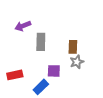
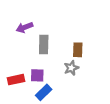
gray star: (77, 62) -> (71, 68), moved
purple square: (54, 71) -> (37, 75), moved

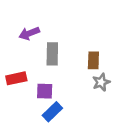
gray star: (71, 68) -> (101, 82), moved
red rectangle: (16, 80) -> (16, 78), moved

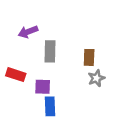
red rectangle: (16, 78) -> (16, 75), turned 30
blue rectangle: (52, 112) -> (50, 106), turned -48

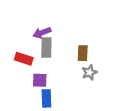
purple arrow: (28, 32) -> (42, 33), moved
red rectangle: (16, 75) -> (24, 59), moved

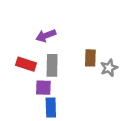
gray rectangle: (46, 47) -> (52, 65), moved
gray star: (89, 72) -> (109, 68), moved

